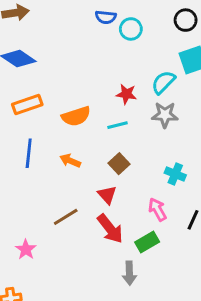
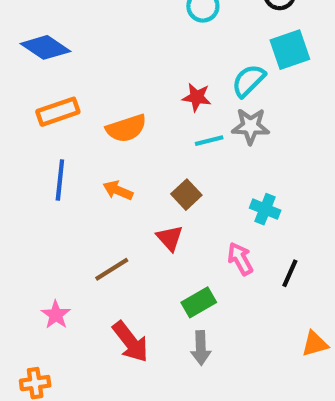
cyan line: (118, 125) -> (209, 141), moved
red arrow: (110, 229) -> (130, 342), moved
green rectangle: (147, 242) -> (199, 302), moved

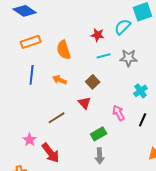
gray star: (251, 126) -> (129, 58), moved
orange semicircle: (126, 128) -> (64, 50), turned 90
cyan cross: (265, 209) -> (141, 91), moved, turned 32
red arrow: (130, 342) -> (51, 153), moved

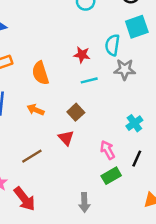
cyan semicircle: (123, 27) -> (112, 45), turned -36
gray star: (129, 58) -> (125, 69), moved
green rectangle: (99, 134) -> (111, 176), moved

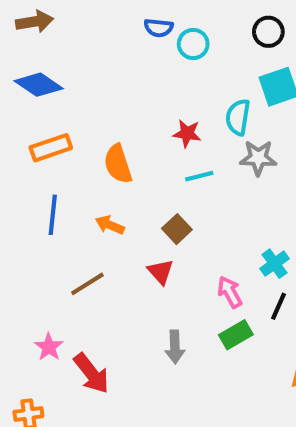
cyan cross: (134, 123) -> (274, 264), moved
brown line: (32, 156) -> (87, 284), moved
gray arrow: (84, 203) -> (175, 347), moved

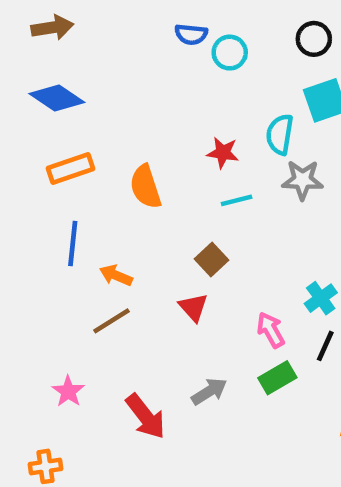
orange arrow: (110, 225) -> (116, 275), moved
gray arrow: (175, 347) -> (209, 391), turned -120
red arrow: (91, 373) -> (146, 416), moved

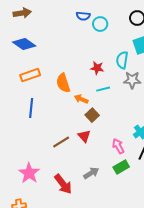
orange arrow: (116, 275) -> (81, 99), moved
brown line: (111, 321) -> (61, 142), moved
pink star: (68, 391) -> (29, 173), size x1.5

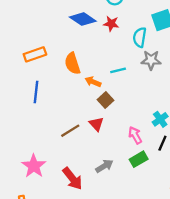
blue diamond: (24, 44) -> (83, 19), moved
red star: (97, 68) -> (111, 24), moved

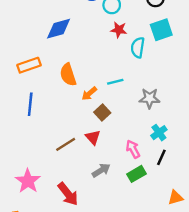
blue diamond: (83, 19) -> (59, 29), moved, turned -50
red star: (111, 24) -> (119, 30), moved
gray star: (151, 60) -> (150, 98), moved
orange arrow: (93, 82) -> (89, 94), turned -63
gray arrow: (104, 166) -> (101, 170), moved

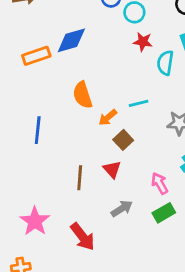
orange rectangle: (29, 65) -> (36, 56), moved
brown line: (66, 144) -> (80, 178), turned -54

